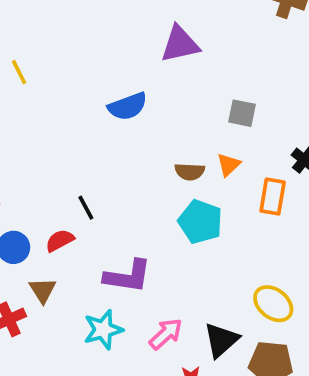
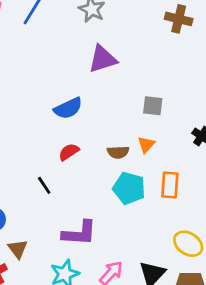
orange rectangle: (273, 197) -> (170, 185), moved
red semicircle: (60, 240) -> (69, 152), moved

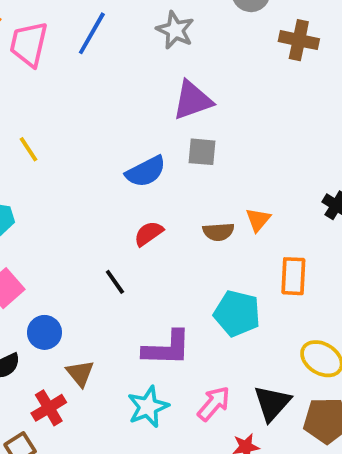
gray square: (153, 106) -> (202, 152), moved
cyan pentagon: (129, 188) -> (237, 313), moved

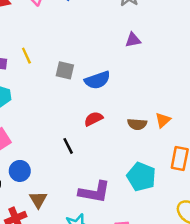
purple triangle: (193, 100) -> (133, 40), size x0.6
gray square: (202, 152) -> (65, 70), moved

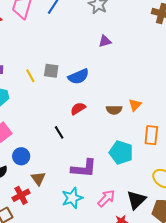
yellow line: (26, 56) -> (30, 76), moved

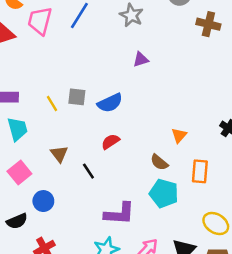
brown semicircle: (114, 110) -> (159, 162), moved, turned 42
brown triangle: (38, 178) -> (59, 154), moved

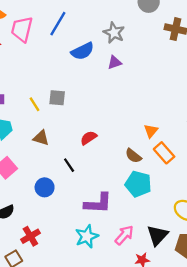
gray star: (131, 15) -> (114, 33), moved
blue semicircle: (110, 103) -> (83, 51), moved
brown triangle: (59, 154) -> (41, 138), moved, turned -35
orange rectangle: (200, 171) -> (164, 153), moved, turned -45
blue circle: (43, 201) -> (45, 187), moved

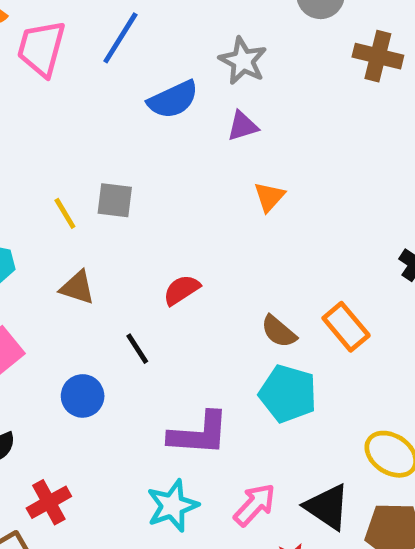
orange triangle: (151, 131) -> (269, 197), moved
black triangle: (157, 235) -> (327, 507), turned -40

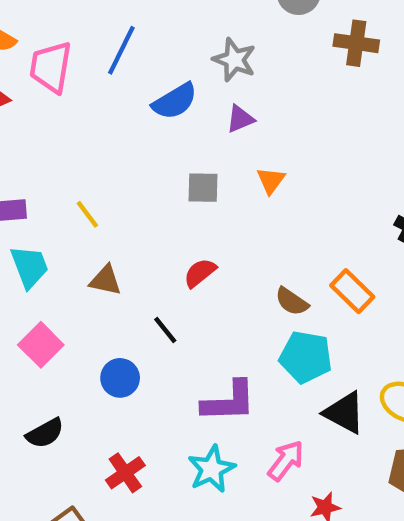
gray square: (115, 200) -> (203, 188), moved
red cross: (49, 502) -> (125, 473), moved
black triangle: (327, 507) -> (344, 413), moved

